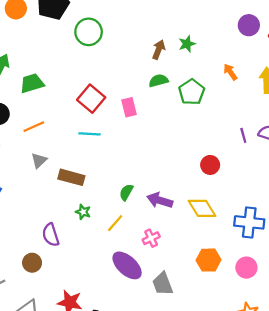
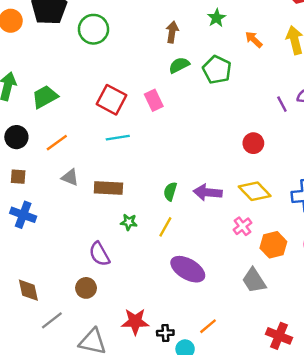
green star: (187, 44) -> (217, 18), moved
gray triangle: (39, 160) -> (70, 177), turned -42
pink cross: (151, 238) -> (242, 226), moved
gray trapezoid: (163, 284) -> (254, 281), moved

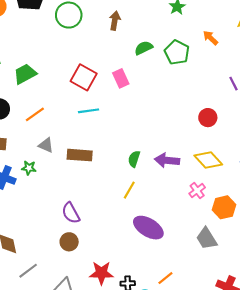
brown arrow: (172, 32) -> (115, 21), moved
orange arrow: (254, 39) -> (211, 38), moved
green star: (129, 222) -> (29, 168), moved
brown circle: (86, 288) -> (69, 242), moved

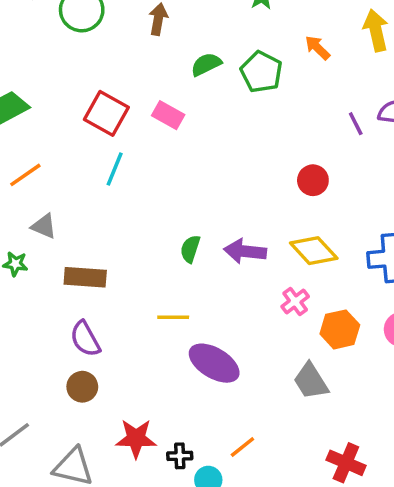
pink rectangle: (121, 78) -> (168, 115), turned -36
cyan line: (89, 111) -> (115, 169), turned -60
brown rectangle: (80, 155) -> (85, 277), moved
yellow line: (129, 190) -> (173, 317), moved, turned 60

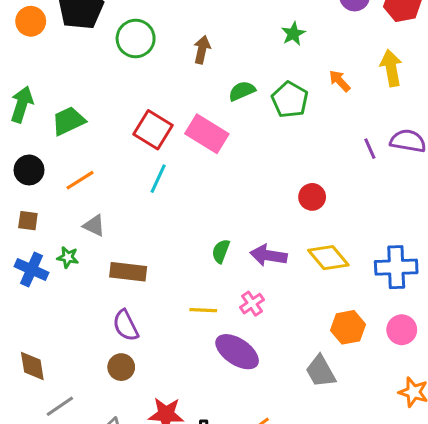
pink rectangle: (168, 115) -> (207, 134), size x1.5
red circle: (313, 180) -> (312, 197), moved
pink cross: (295, 302) -> (252, 304), moved

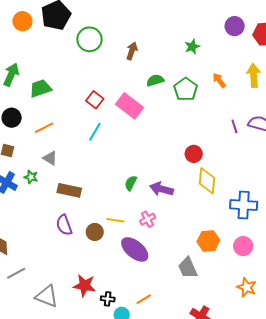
red square: (153, 130) -> (95, 100), size x0.7
yellow diamond: (328, 258) -> (207, 181), moved, turned 40
brown circle: (121, 367) -> (95, 232), moved

